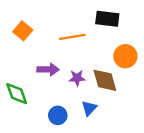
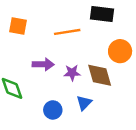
orange square: (23, 31) -> (18, 26), turned -30

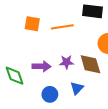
orange square: (18, 26) -> (32, 24), moved
purple arrow: (43, 64) -> (42, 66), moved

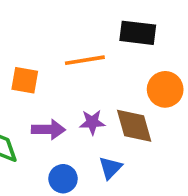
orange square: (32, 24) -> (25, 80), moved

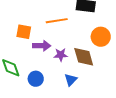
purple arrow: (48, 129) -> (42, 46), moved
blue circle: (63, 179) -> (36, 79), moved

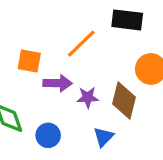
orange line: (57, 21) -> (81, 44), turned -35
brown diamond: (84, 57) -> (124, 101), turned 30

